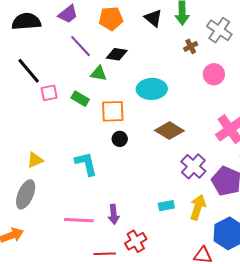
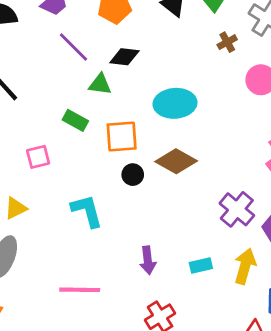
pink square: (49, 93) -> (38, 157), moved
brown diamond: (169, 131) -> (176, 161), moved
purple arrow: (114, 214) -> (148, 260), moved

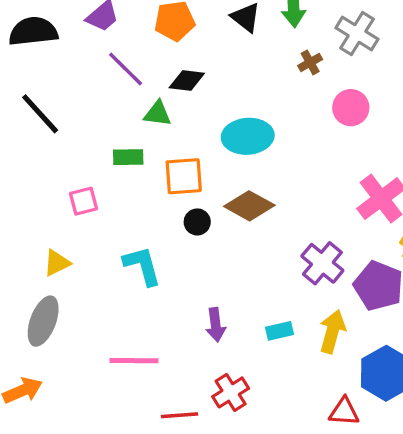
green rectangle: (75, 120) -> (128, 157), turned -30

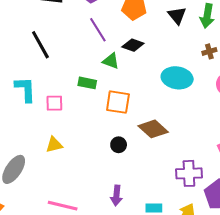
cyan ellipse: (248, 136) -> (177, 78), moved
black circle: (197, 222) -> (119, 145), moved
yellow triangle: (57, 263) -> (54, 145), moved
purple cross: (322, 263) -> (189, 173), turned 35
cyan L-shape: (142, 266) -> (25, 89), moved

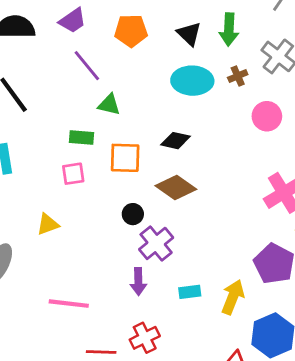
black diamond: (133, 45) -> (175, 141), moved
cyan ellipse: (177, 78) -> (192, 81), moved
pink square: (54, 103) -> (73, 174), moved
purple cross: (189, 173) -> (156, 243), moved, turned -30

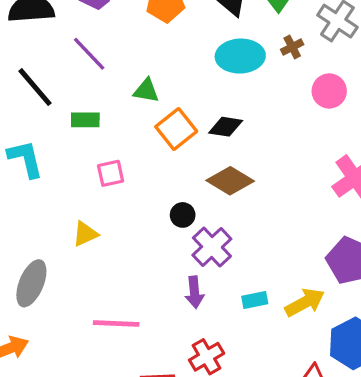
purple line: (87, 66) -> (89, 54), moved
green rectangle: (81, 137) -> (85, 120), moved
orange square: (125, 158) -> (176, 129), moved, turned -36
yellow arrow: (233, 297) -> (305, 302), turned 44

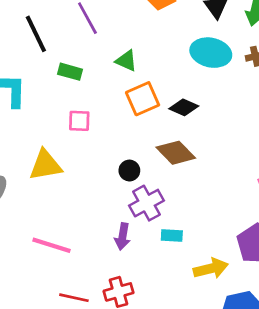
yellow triangle: (85, 234) -> (45, 165), size x1.5
cyan rectangle: (255, 300) -> (172, 235), moved

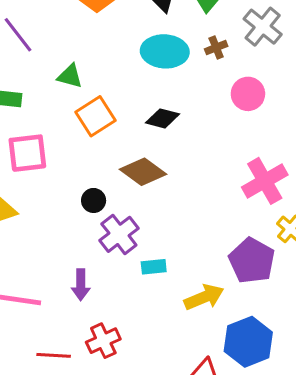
black diamond: (184, 107) -> (163, 118), moved
pink square: (79, 121) -> (27, 153), size x1.5
purple arrow: (123, 236) -> (81, 285), moved

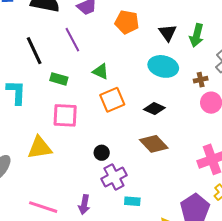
brown cross: (216, 48) -> (201, 80), moved
brown diamond: (143, 172) -> (154, 144), moved

